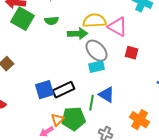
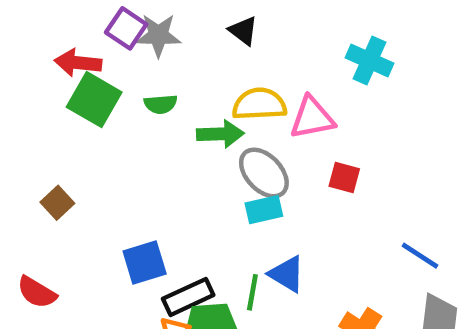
pink triangle: (118, 27) -> (312, 118), turned -40
black rectangle: (64, 90) -> (188, 297), moved

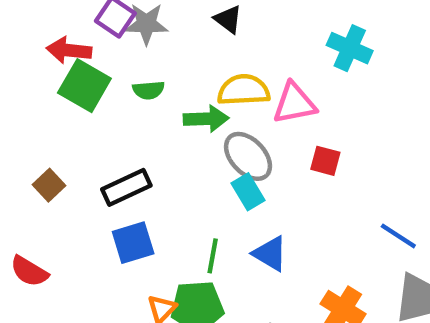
cyan rectangle: (264, 210) -> (248, 192), turned 72
green line: (252, 292) -> (213, 256), moved
black rectangle: (188, 297) -> (126, 187), moved

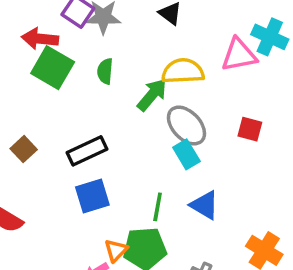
green semicircle: (149, 90) -> (105, 71), turned 100
pink triangle: (294, 103) -> (239, 55), moved
green arrow: (206, 119) -> (152, 95), turned -48

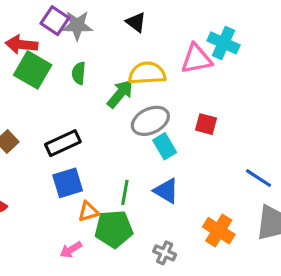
gray ellipse: (186, 126) -> (150, 121), turned -72
cyan rectangle: (186, 154) -> (165, 146), moved
orange triangle: (116, 250) -> (88, 212), moved, turned 30

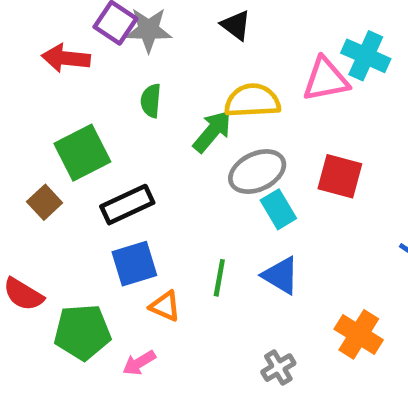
green square: (33, 70) -> (82, 153), moved, turned 33
red square: (206, 124) -> (340, 176), size x1.4
orange triangle: (88, 212) -> (165, 306), turned 40
green pentagon: (114, 229) -> (82, 332), moved
gray cross: (165, 253) -> (278, 368), turned 35

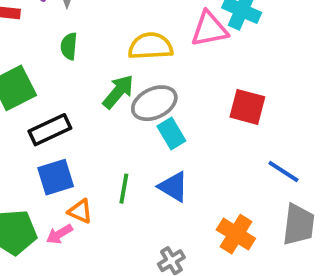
green arrow: (212, 131) -> (118, 92), moved
red square: (340, 176) -> (247, 107), moved
pink arrow: (139, 363) -> (59, 234), moved

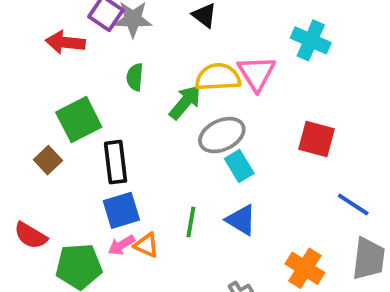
pink triangle: (209, 29) -> (257, 73), moved, turned -51
green arrow: (118, 92) -> (185, 102), moved
black rectangle: (50, 130) -> (116, 162), turned -72
pink arrow: (59, 234) -> (121, 245), moved

